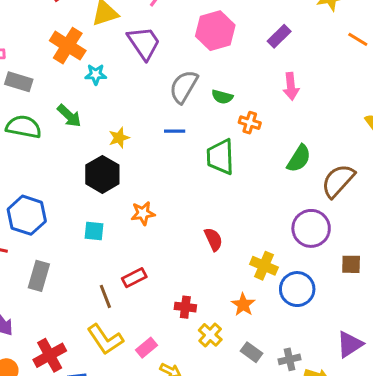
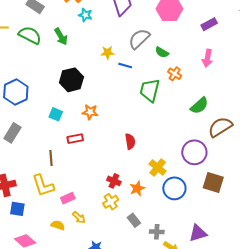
yellow star: (119, 138) -> (108, 53), moved
brown square: (351, 264) -> (213, 183), size x1.5
red rectangle: (134, 278) -> (75, 139), moved
red cross: (185, 307) -> (114, 181), moved

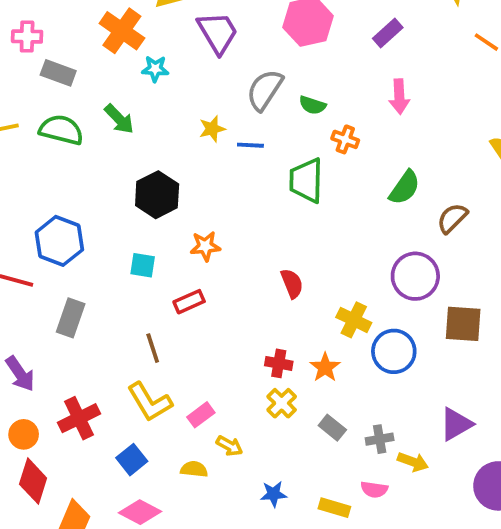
brown semicircle: (220, 127) -> (452, 218), size x0.7
blue square: (17, 209) -> (132, 460), moved, turned -35

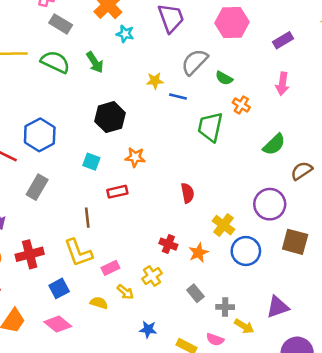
yellow cross: (282, 403) -> (152, 276), moved

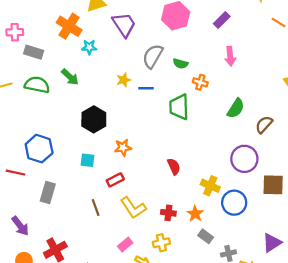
yellow L-shape: (78, 253) -> (133, 208), moved
yellow cross: (152, 276) -> (161, 243), turned 35
gray rectangle: (195, 293) -> (206, 236), moved

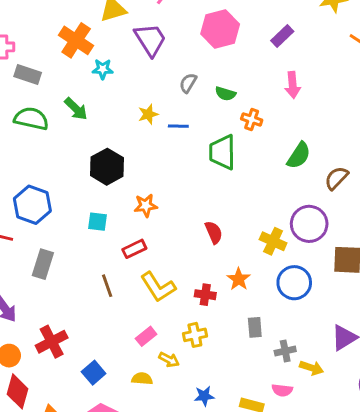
gray semicircle: (153, 56) -> (188, 83), size x0.6
yellow cross: (210, 186) -> (273, 241), moved
orange star: (195, 214) -> (239, 279), moved
gray rectangle: (206, 236) -> (255, 327), turned 48

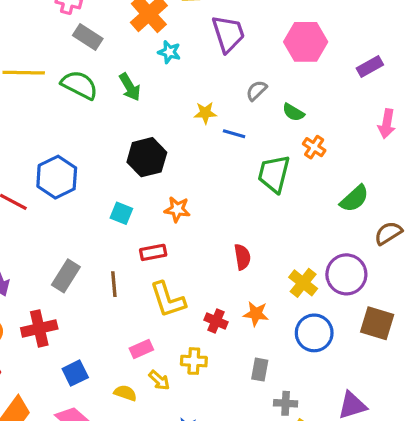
pink arrow: (293, 85) -> (387, 124), moved
gray rectangle: (43, 264) -> (66, 276), moved
orange star: (239, 279) -> (256, 314), turned 30

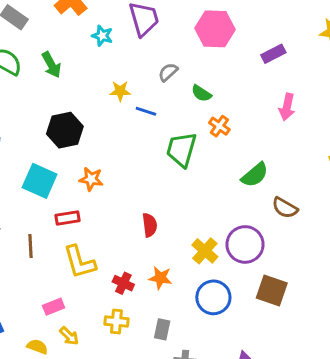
cyan star: (169, 52) -> (102, 36), moved
cyan square: (121, 213) -> (40, 181), size x1.6
brown semicircle: (388, 233) -> (285, 208), turned -120
yellow cross: (194, 361) -> (116, 321), moved

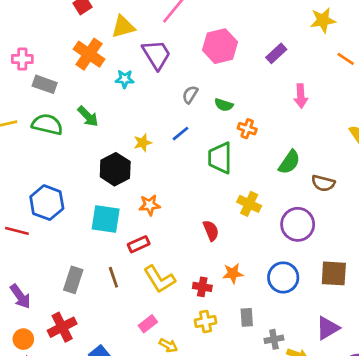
yellow star: (120, 91) -> (143, 143), moved
blue line: (146, 111) -> (180, 134), turned -42
yellow cross: (205, 251) -> (249, 204), moved
brown square: (272, 290) -> (334, 273), moved

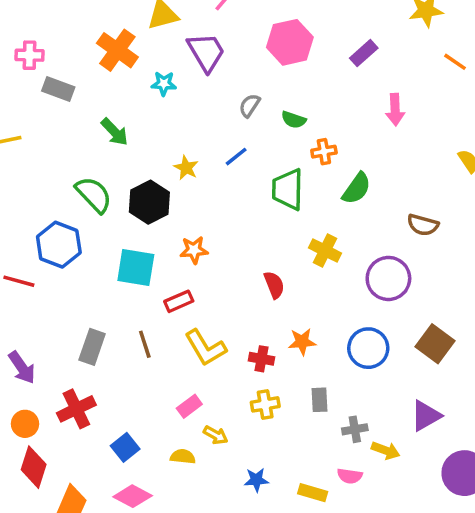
green semicircle: (47, 124) -> (94, 195), moved, turned 32
orange cross: (247, 129) -> (324, 152), turned -30
yellow star: (143, 143) -> (186, 168), turned -30
green semicircle: (289, 162) -> (357, 188), moved
brown square: (334, 273) -> (435, 344), turned 32

